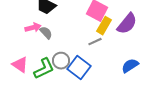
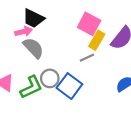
pink arrow: (33, 28) -> (24, 32), moved
gray semicircle: (46, 33) -> (33, 48), size x1.5

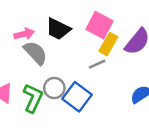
black trapezoid: (33, 18) -> (58, 29), moved
green L-shape: (31, 87) -> (33, 98), turned -40

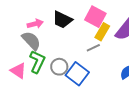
gray semicircle: (35, 53) -> (31, 41), moved
green L-shape: (33, 98) -> (37, 62), moved

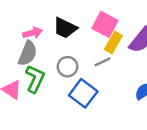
gray semicircle: (31, 41) -> (28, 53), turned 65
gray circle: (59, 67) -> (68, 67), moved

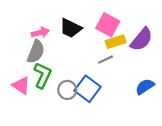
yellow rectangle: (113, 43) -> (116, 42), turned 42
gray circle: (68, 67) -> (67, 90), moved

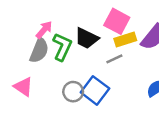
black trapezoid: (71, 28) -> (86, 38), moved
pink arrow: (40, 33) -> (44, 30), turned -36
green L-shape: (43, 75) -> (62, 47), moved

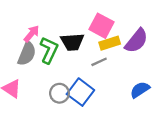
black trapezoid: (86, 38) -> (72, 42), turned -30

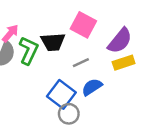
yellow rectangle: (110, 43) -> (124, 63), moved
blue semicircle: (140, 90) -> (92, 87), moved
gray circle: (59, 93) -> (69, 114), moved

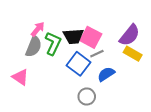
pink square: (83, 25) -> (91, 37), moved
yellow rectangle: (124, 63) -> (133, 54), turned 48
blue square: (61, 94) -> (79, 64), moved

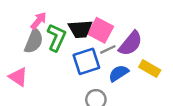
purple semicircle: (130, 35) -> (131, 43), moved
yellow rectangle: (133, 54) -> (150, 69), moved
blue square: (79, 64) -> (86, 61), turned 35

